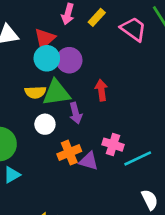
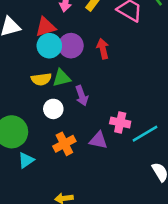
red triangle: (45, 38) -> (46, 27), turned 30
red arrow: (101, 90) -> (103, 49), moved
green triangle: (56, 93) -> (62, 78), size x0.7
orange cross: (69, 153) -> (64, 144), moved

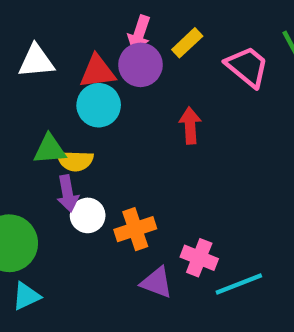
purple circle: (71, 46) -> (141, 65), moved
green triangle: (62, 78) -> (50, 149), moved
purple arrow: (82, 96) -> (68, 193), moved
orange cross: (64, 144) -> (135, 229), moved

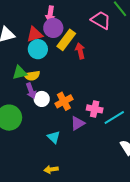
yellow rectangle: (187, 43) -> (66, 40), moved, size x1.5
purple triangle: (157, 282) -> (78, 123), turned -42
cyan triangle: (26, 296) -> (54, 137), moved, turned -40

